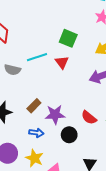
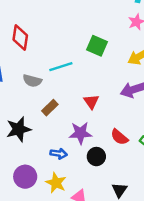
red triangle: (62, 62) -> (91, 102), moved
brown rectangle: (34, 106) -> (50, 108), moved

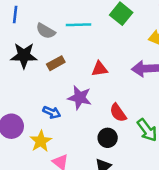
red triangle: (91, 102) -> (100, 69), turned 42
black star: (19, 129) -> (24, 56), moved
black circle: (96, 157) -> (108, 138), moved

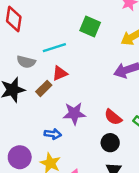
red triangle: (100, 69) -> (60, 73), moved

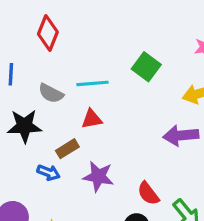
brown rectangle: (44, 88) -> (67, 149), moved
blue arrow: (53, 134) -> (48, 173), moved

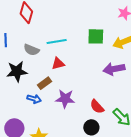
green square: (146, 67) -> (96, 36), moved, turned -30

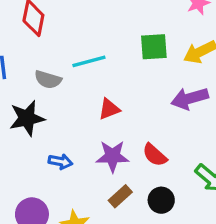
red triangle: (58, 64) -> (109, 109), moved
brown rectangle: (45, 83) -> (120, 196), moved
red semicircle: (97, 107) -> (155, 155), moved

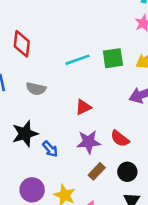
cyan line: (89, 61) -> (77, 60), moved
black star: (27, 118) -> (25, 134), moved
blue arrow: (60, 162) -> (50, 149), turned 42

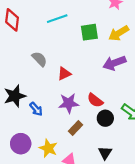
cyan line: (77, 60) -> (57, 19), moved
gray semicircle: (36, 89) -> (39, 59), moved, turned -147
black circle: (127, 172) -> (105, 118), moved

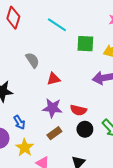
cyan line: (57, 19) -> (57, 25), turned 42
red semicircle: (95, 100) -> (78, 110), turned -35
blue arrow: (36, 109) -> (19, 122), moved

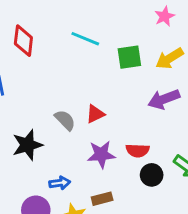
gray semicircle: (32, 60) -> (65, 120), moved
blue arrow: (19, 122) -> (60, 183), turned -56
brown rectangle: (54, 133) -> (102, 199), moved, turned 32

